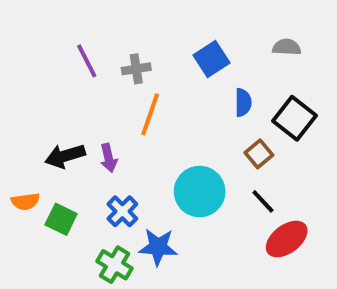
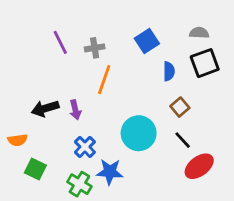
black square: (295, 118) -> (205, 63), moved, turned 32
green square: (61, 219) -> (35, 169), moved

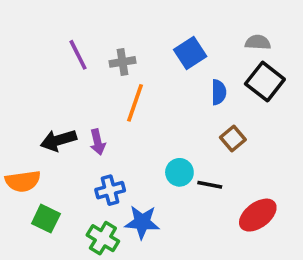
black square: (205, 63) -> (265, 82), turned -32
cyan circle: (139, 133) -> (179, 172), size x0.6
orange semicircle: (18, 140) -> (23, 181), size x1.4
black line: (183, 140) -> (210, 185), moved, turned -36
blue cross: (85, 147) -> (110, 190), turned 30

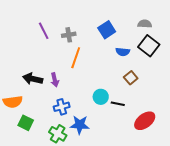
blue semicircle: (219, 92) -> (123, 52), turned 96
black arrow: (58, 140) -> (33, 79), turned 30

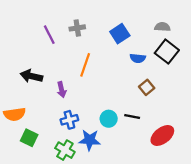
gray cross: (69, 35) -> (77, 28), moved
black arrow: (33, 79) -> (31, 76), moved
cyan circle: (101, 97) -> (109, 119), moved

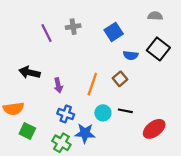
gray semicircle: (162, 27) -> (155, 16), moved
orange line: (85, 65) -> (92, 84), moved
brown square: (147, 87) -> (120, 79), moved
blue cross: (69, 120) -> (66, 114), turned 35

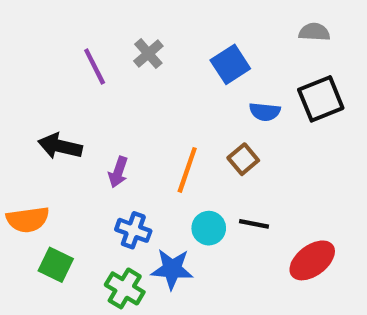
gray cross: (73, 27) -> (148, 54), turned -32
black square: (158, 49) -> (321, 99), turned 30
purple arrow: (58, 85) -> (118, 172), turned 32

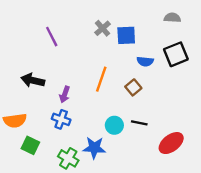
gray cross: (148, 54) -> (103, 28), moved
blue square: (230, 64) -> (126, 35), turned 30
orange line: (187, 170) -> (101, 79), moved
blue cross: (133, 230) -> (61, 119), moved

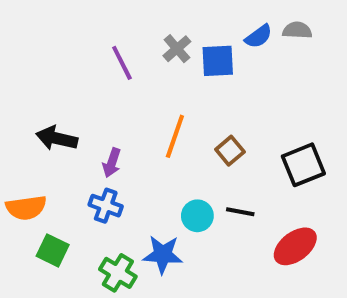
purple line: (52, 37) -> (122, 63), moved
black square: (176, 54) -> (303, 165), moved
blue semicircle: (145, 61) -> (259, 36), moved, turned -42

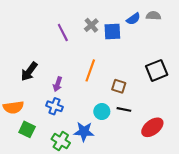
black arrow: (57, 138) -> (29, 71), turned -66
brown square: (230, 151) -> (119, 86), moved, turned -32
black square: (303, 165) -> (157, 70), moved

